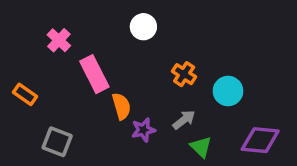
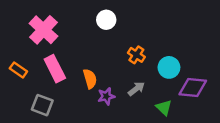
pink cross: (59, 40) -> (43, 30), size x1.6
pink rectangle: (94, 74) -> (55, 69), moved
purple diamond: (260, 140) -> (193, 88), moved
green triangle: (201, 147) -> (164, 108), moved

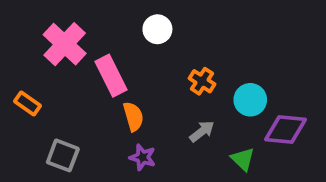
pink rectangle: (55, 69) -> (111, 76), moved
purple star: (106, 96) -> (143, 157), moved, turned 30

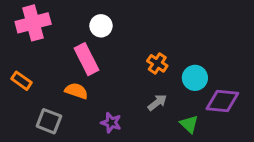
white circle: (157, 29) -> (101, 26), moved
pink cross: (65, 44) -> (33, 23), moved, turned 32
orange semicircle: (133, 116) -> (76, 91), moved, turned -55

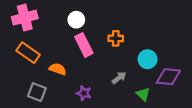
pink rectangle: (87, 59) -> (84, 45), moved
orange cross: (157, 63) -> (116, 38), moved, turned -32
orange rectangle: (21, 81) -> (28, 53), moved, size x1.5

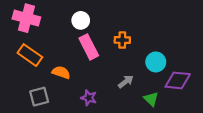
pink cross: (25, 18) -> (26, 18), turned 30
gray square: (37, 92) -> (39, 97), turned -36

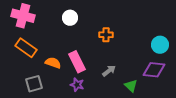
pink rectangle: (89, 47) -> (77, 62), moved
cyan circle: (156, 62) -> (160, 45), moved

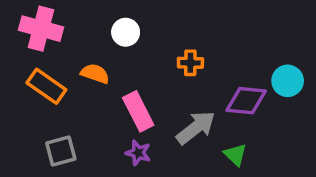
orange semicircle: (53, 63) -> (95, 74), moved
purple diamond: (154, 70) -> (246, 101), moved
gray arrow: (109, 71) -> (196, 128), size x1.6

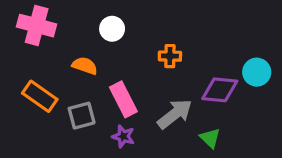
orange rectangle: (46, 86) -> (40, 96), moved
gray square: (61, 151) -> (82, 116), moved

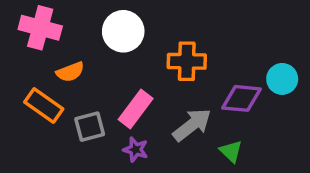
white circle: (112, 29) -> (123, 31), size x1.5
orange cross: (170, 56) -> (187, 61), size x1.5
orange semicircle: (85, 66) -> (70, 72), moved, turned 140
pink rectangle: (123, 99) -> (136, 109), turned 64

